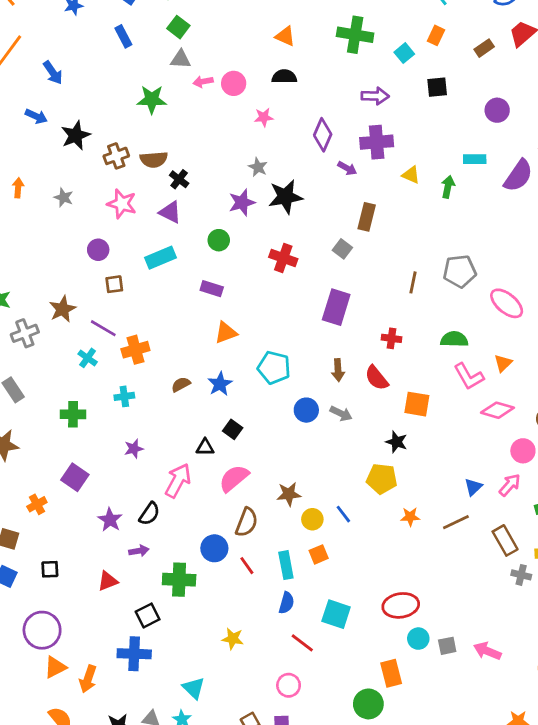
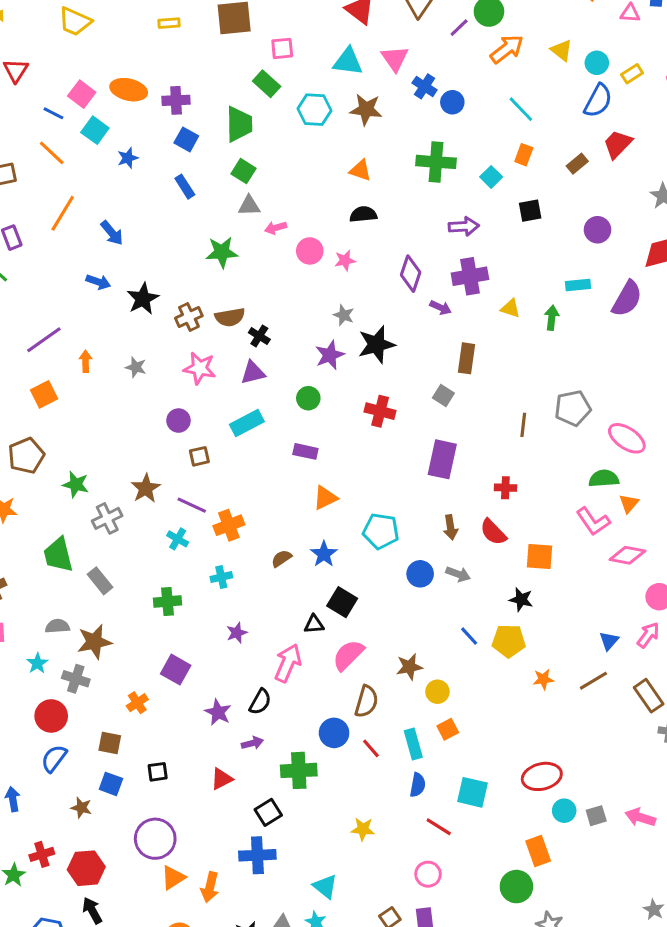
pink circle: (234, 83) -> (310, 251), moved
purple triangle: (170, 212) -> (253, 373), turned -35
green semicircle: (454, 339) -> (604, 479), moved
black square: (233, 429) -> (342, 602), size x1.4
blue line: (343, 514) -> (469, 636), moved

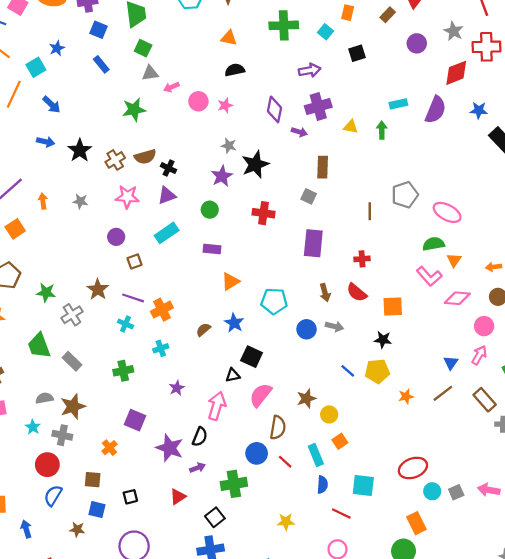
cyan square: (95, 130) -> (36, 67), moved, turned 30
purple circle: (598, 230) -> (417, 43), moved
purple star: (218, 712) -> (170, 448), size x1.4

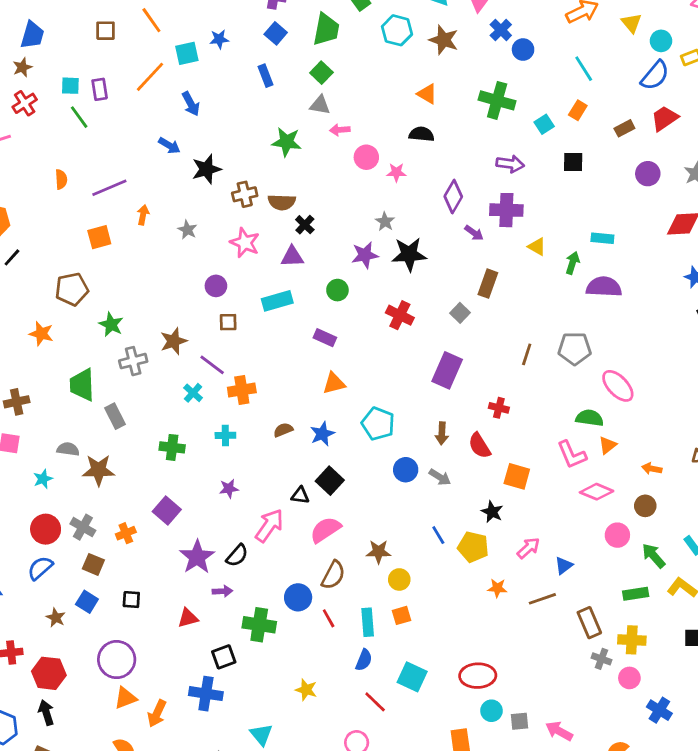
purple semicircle: (436, 110) -> (604, 287), moved, turned -128
pink arrow: (479, 355) -> (528, 548), moved
gray cross: (62, 435) -> (83, 527), moved

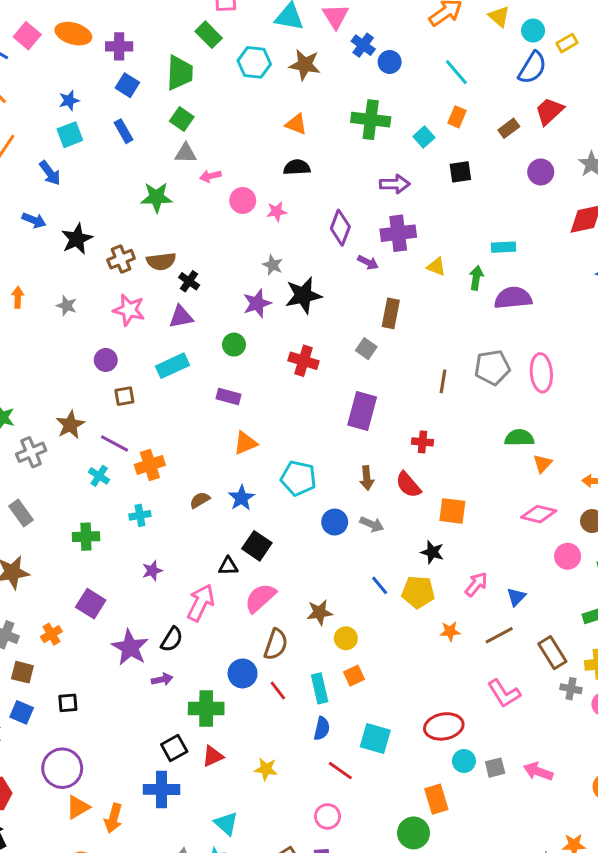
cyan square: (187, 53) -> (70, 135), moved
pink ellipse: (618, 386) -> (541, 373), moved, turned 48
pink L-shape: (572, 455) -> (504, 693), moved
red triangle: (188, 618) -> (213, 756), moved

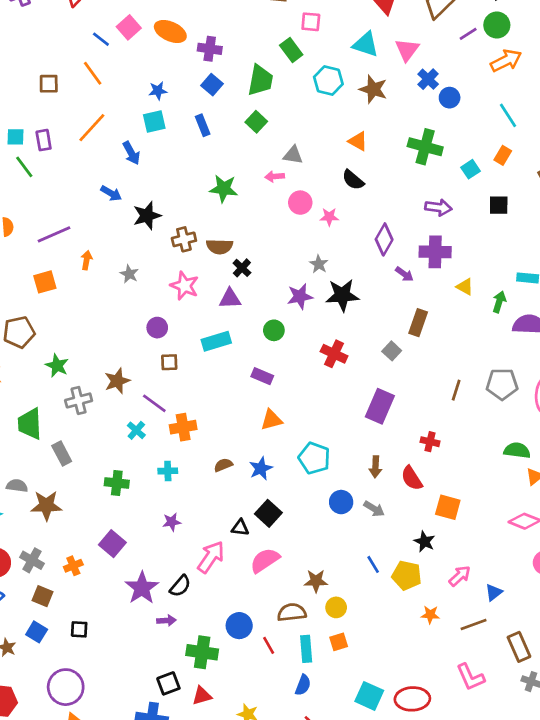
gray triangle: (186, 153) -> (293, 155), moved
black semicircle: (297, 167) -> (353, 180), turned -145
brown semicircle: (276, 644) -> (292, 612), moved, turned -124
cyan square: (375, 739) -> (369, 696), moved

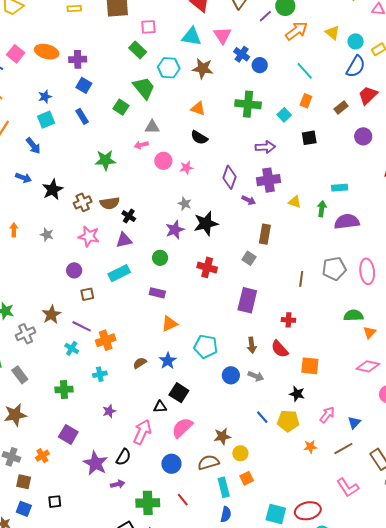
green trapezoid: (260, 80) -> (144, 88), moved, turned -40
blue circle: (239, 626) -> (171, 464), moved
red line: (269, 645) -> (183, 500), moved

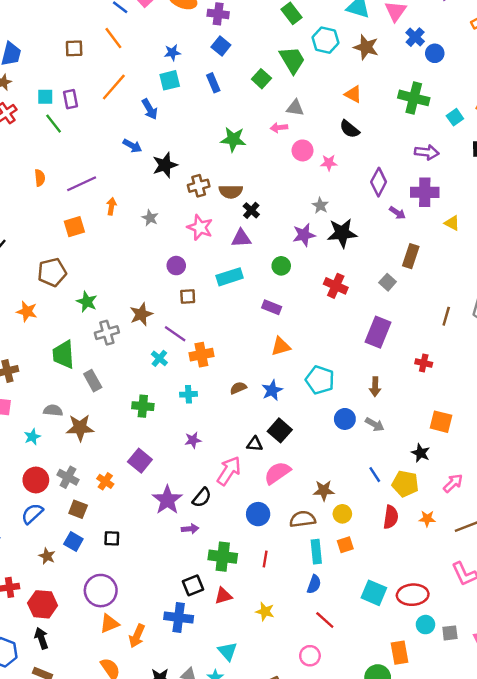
red semicircle: (280, 349) -> (391, 517), moved, turned -138
orange cross: (42, 456) -> (105, 481), turned -32
red line: (183, 500) -> (265, 559), turned 40

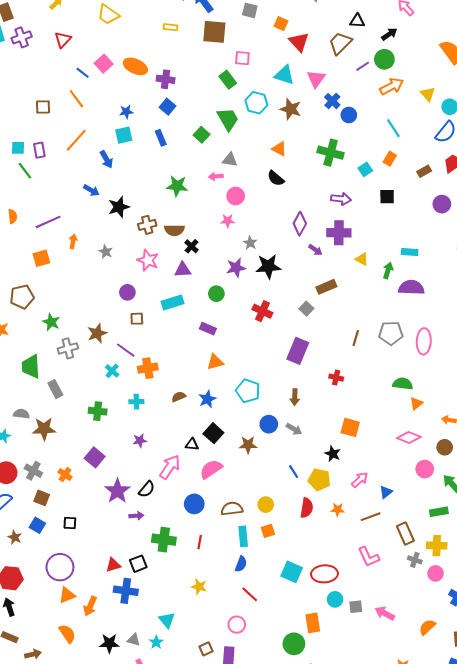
pink star: (329, 163) -> (228, 221), moved
brown rectangle: (411, 256) -> (326, 287), turned 48
brown star: (324, 490) -> (248, 445), moved
red triangle: (223, 596) -> (113, 565), moved

